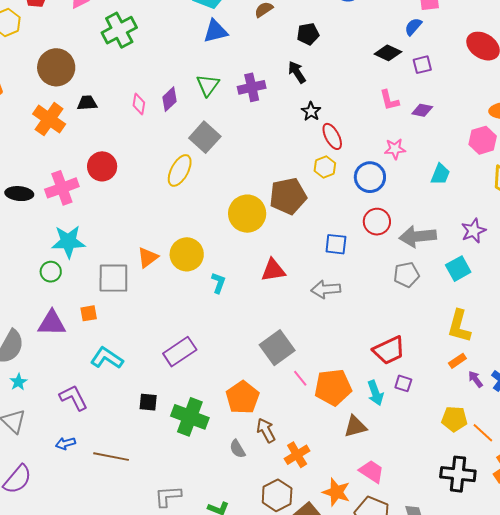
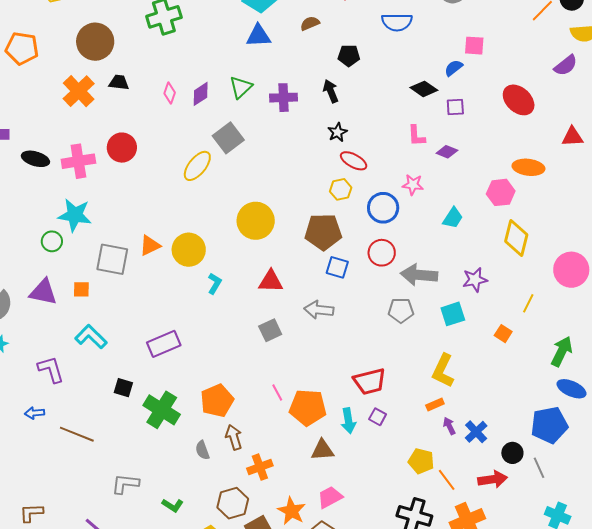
red ellipse: (332, 136) -> (354, 161), turned -44
brown pentagon: (288, 196) -> (323, 232), moved
gray square: (277, 348) -> (270, 330), moved, size x0.7
pink trapezoid: (372, 471) -> (330, 497), turned -72

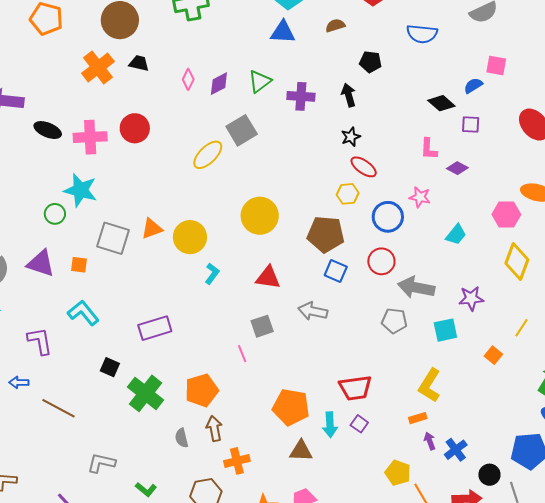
pink line: (277, 393) -> (242, 354), moved

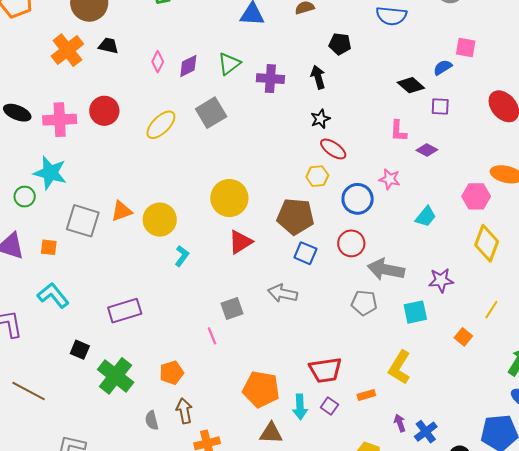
yellow ellipse: (208, 155) -> (161, 125), moved
red triangle: (268, 278) -> (240, 242), moved, turned -40
orange pentagon: (202, 390) -> (172, 373), size x0.7
orange rectangle: (418, 418) -> (366, 395), moved

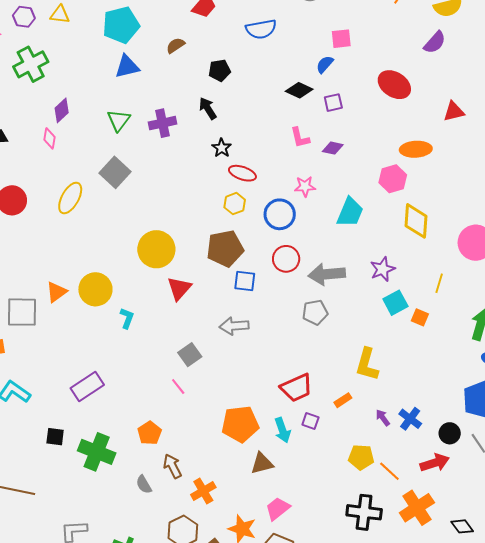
purple diamond: (188, 66) -> (62, 110), moved
cyan trapezoid: (426, 217) -> (350, 212), size x1.4
cyan square: (415, 312) -> (395, 303), moved

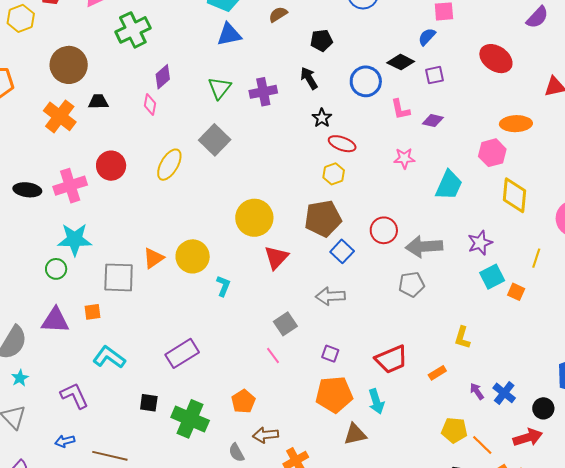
blue circle: (280, 214) -> (366, 81), moved
blue square: (245, 281) -> (342, 251), turned 35
yellow L-shape: (367, 364) -> (462, 338), size x0.7
purple square: (310, 421) -> (330, 354), moved
brown arrow: (172, 466) -> (266, 435), turned -70

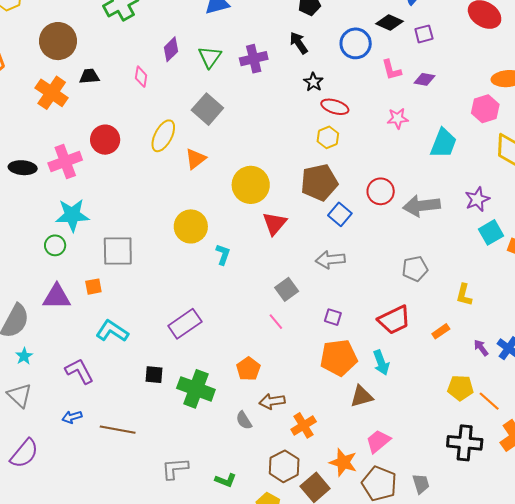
purple diamond: (163, 77) -> (171, 49), moved
orange triangle: (153, 258) -> (196, 159), moved
gray pentagon: (411, 284) -> (415, 269), moved

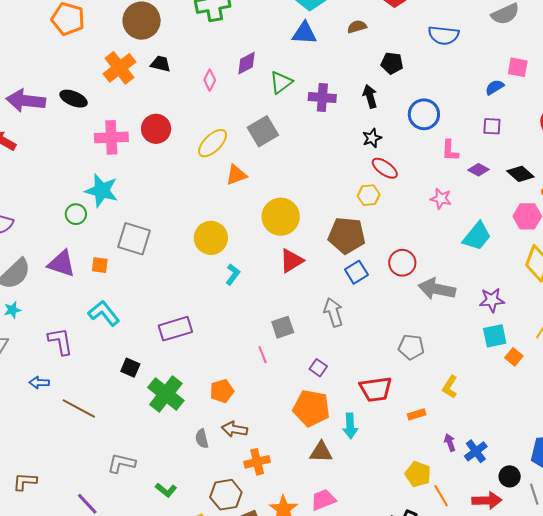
black diamond: (390, 22) -> (520, 174), moved
black ellipse: (23, 168) -> (74, 99), moved
gray arrow: (330, 260) -> (333, 312), turned 60

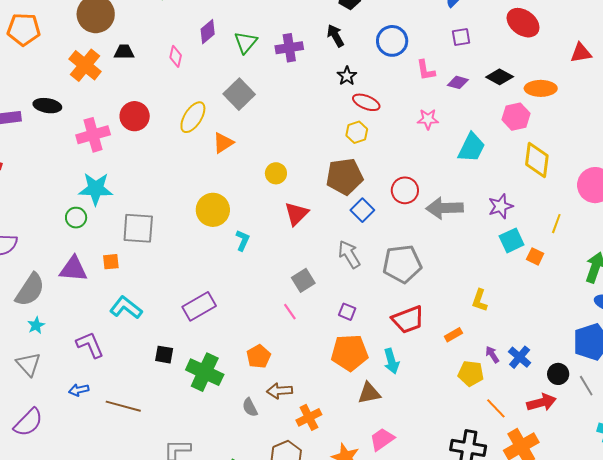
yellow circle: (281, 217) -> (276, 173), size x0.6
gray pentagon: (411, 347) -> (402, 264), moved, size x1.5
yellow pentagon: (418, 474) -> (471, 373), moved

